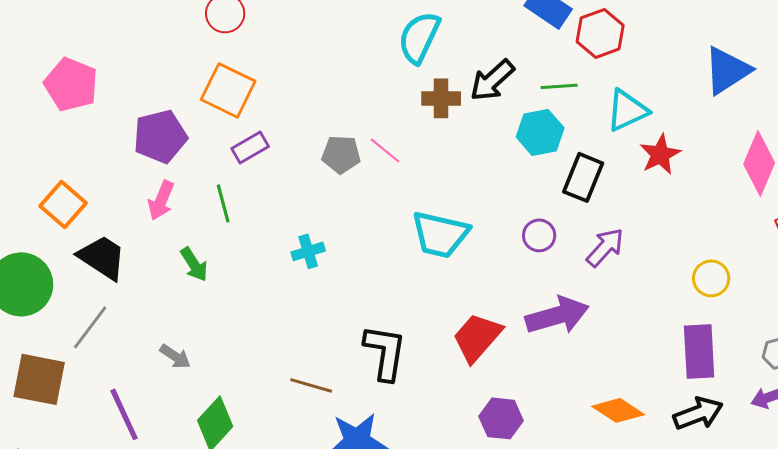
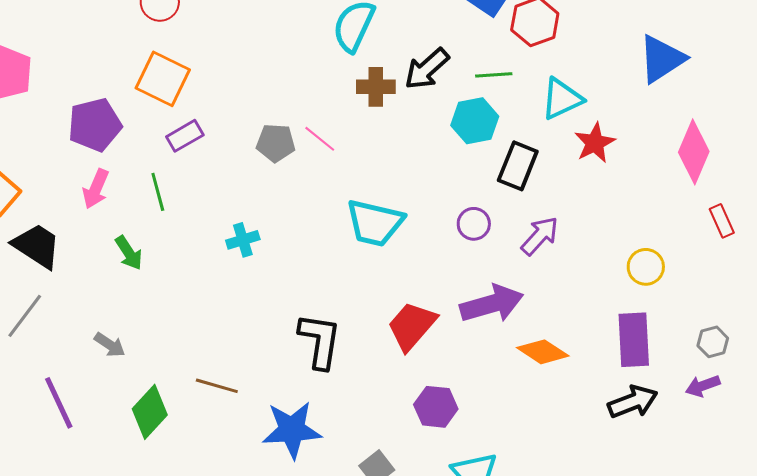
brown line: (311, 385) -> (217, 386), moved
orange diamond: (618, 410) -> (543, 352), moved

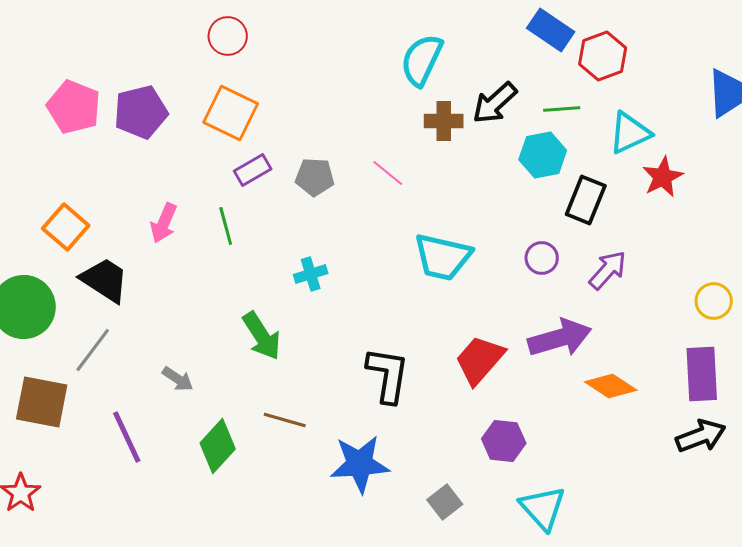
purple pentagon: (95, 125) -> (141, 112), moved
gray pentagon: (276, 143) -> (315, 177), moved
green arrow: (129, 253) -> (262, 336), moved, size x1.4

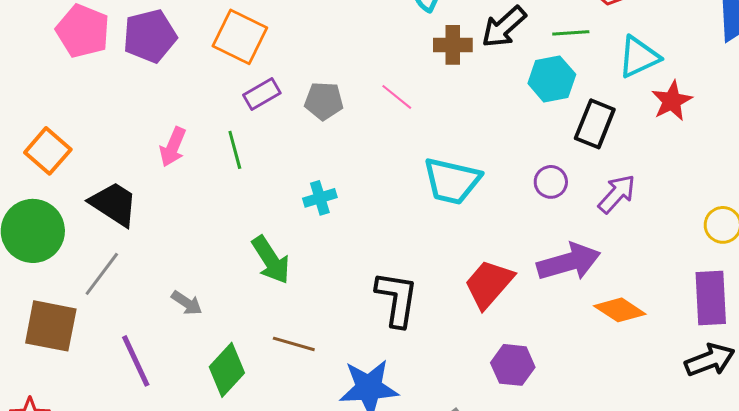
orange square: (66, 227) -> (48, 151), moved

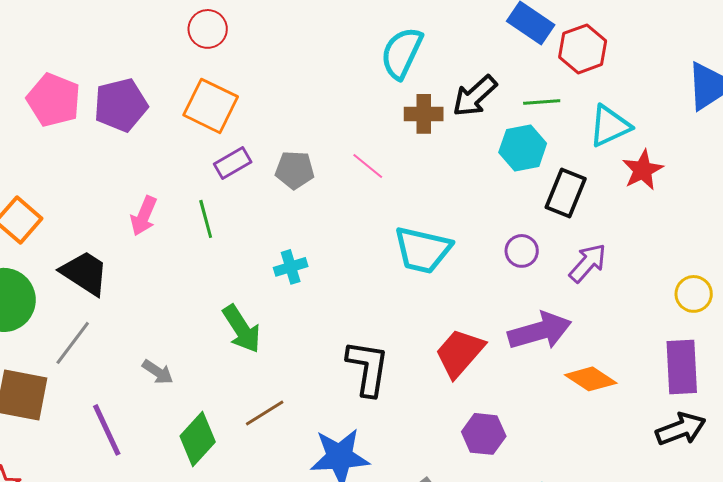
brown line: (294, 344) -> (265, 413), turned -48

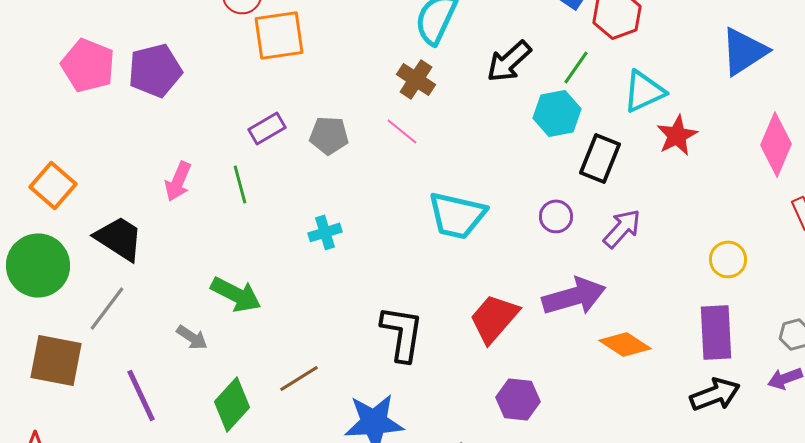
green line: (542, 102) -> (576, 67), turned -51
orange square: (211, 106) -> (279, 35), moved, turned -34
brown cross: (424, 114) -> (416, 79), moved, turned 33
green arrow: (242, 329) -> (236, 294), moved, turned -30

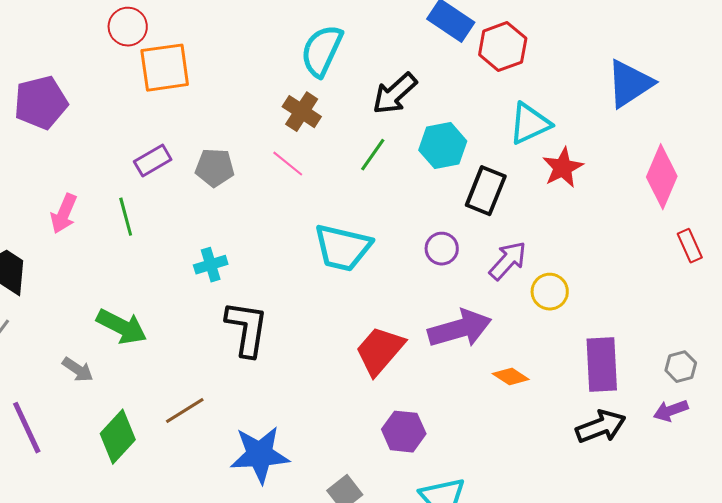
green line: (576, 67) -> (373, 155), moved
yellow circle: (728, 259) -> (550, 292), moved
black L-shape: (402, 333) -> (247, 329), moved
orange diamond: (625, 344) -> (511, 377), size x0.7

